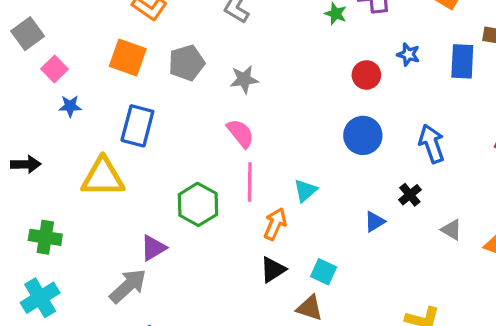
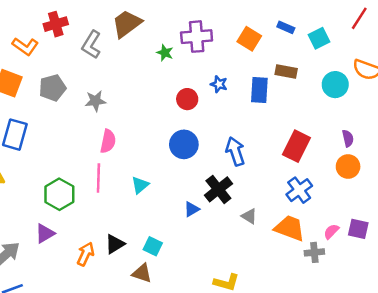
pink semicircle: (240, 133) -> (108, 141), moved, turned 50
black cross: (410, 195) -> (218, 189), size x1.6
orange arrow: (275, 224) -> (85, 254), moved
purple triangle: (153, 248) -> (45, 233), moved

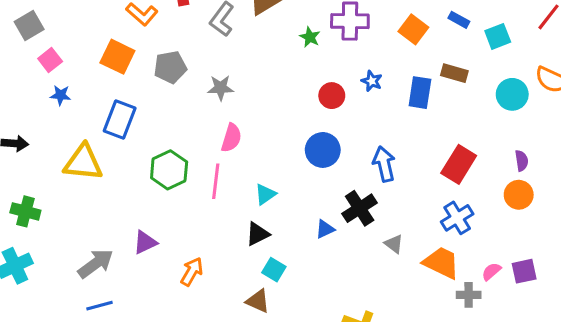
green hexagon: (59, 194) -> (169, 170), moved
purple square: (358, 229) -> (524, 271), turned -30
black triangle: (115, 244) -> (258, 234), moved

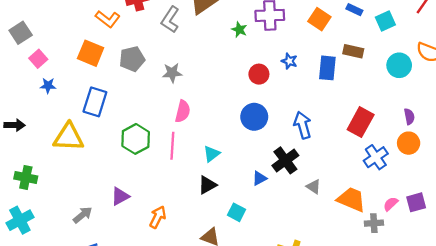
blue cross: (457, 218) -> (376, 157), moved
gray arrow: (96, 264) -> (83, 215), size x0.7
cyan square: (274, 270) -> (237, 212), moved

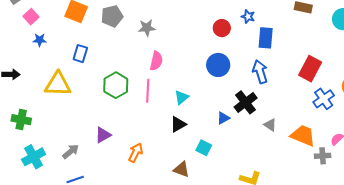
blue rectangle: (327, 68) -> (266, 38), moved
blue rectangle: (95, 102) -> (80, 54), size x0.7
cyan cross: (20, 220) -> (34, 157), moved

